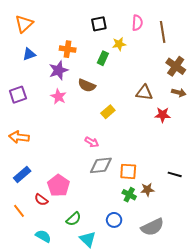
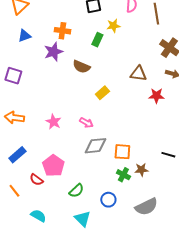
purple square: (18, 95) -> (13, 76), turned 36
pink star: (58, 97) -> (53, 122), moved
green semicircle: (74, 219) -> (76, 191), moved

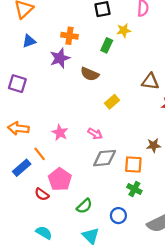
brown star: (141, 170) -> (154, 145), moved
orange line: (14, 191) -> (40, 154), moved

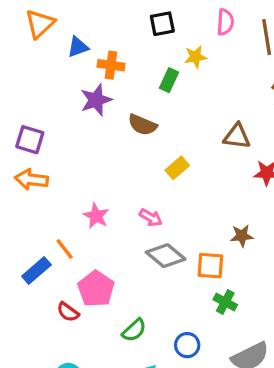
blue triangle: (29, 41) -> (78, 47), moved
orange arrow: (18, 128) -> (31, 179), moved
gray diamond: (105, 158) -> (166, 256), turned 45
green cross: (134, 189) -> (225, 302), moved

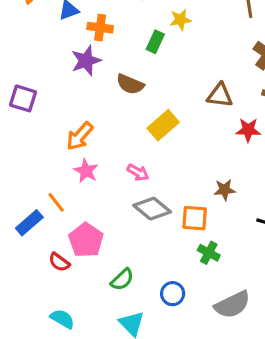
yellow rectangle: (177, 168) -> (163, 125), size x1.4
orange arrow: (31, 179) -> (80, 136), moved, turned -56

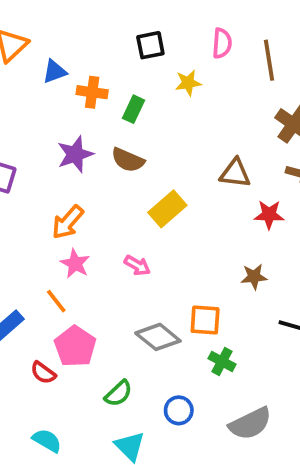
green rectangle: (155, 42) -> (134, 109), moved
purple star: (86, 61) -> (75, 154), moved
brown star: (225, 190) -> (254, 277), moved
orange line: (56, 202) -> (56, 301), moved
gray diamond: (152, 209) -> (158, 337), moved

